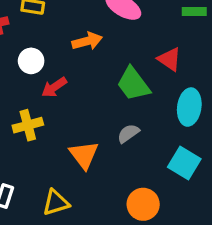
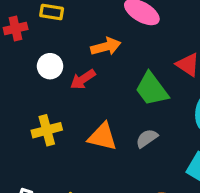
red arrow: (54, 87) -> (83, 79), moved
orange triangle: (84, 155) -> (102, 137), moved, turned -40

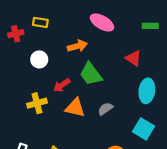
red arrow: (83, 79) -> (62, 85), moved
green trapezoid: (152, 89) -> (91, 74), moved

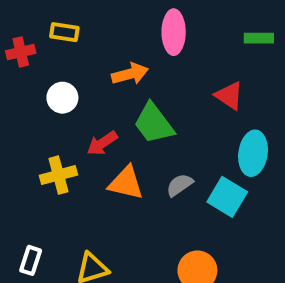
pink ellipse: (102, 22) -> (174, 32), turned 60
cyan square: (144, 129) -> (227, 197), moved

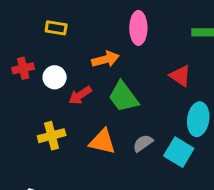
red cross: (21, 52) -> (23, 68), moved
red arrow: (102, 143) -> (80, 95), moved

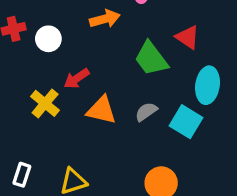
red arrow: (80, 95) -> (77, 79), moved
green trapezoid: (123, 97) -> (151, 59), moved
yellow cross: (52, 136) -> (45, 103), turned -35

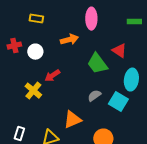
orange triangle: (101, 110) -> (72, 120), moved, turned -36

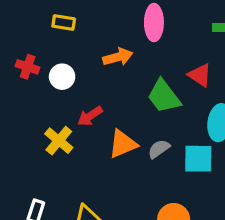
red cross: (14, 46) -> (28, 67), turned 32
cyan square: (118, 102) -> (198, 159), turned -30
orange triangle: (72, 120) -> (123, 144), moved

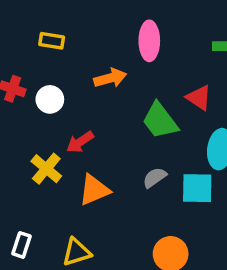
orange triangle: (123, 144) -> (94, 190), moved

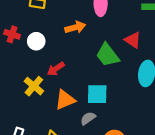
gray semicircle: (155, 178) -> (88, 118), moved
cyan square: (197, 188) -> (97, 94), moved

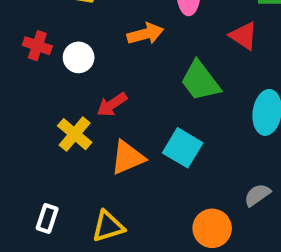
red triangle: (133, 40) -> (244, 36), moved
cyan square: (97, 94) -> (183, 148), turned 30
gray semicircle: (88, 118) -> (257, 195), moved

